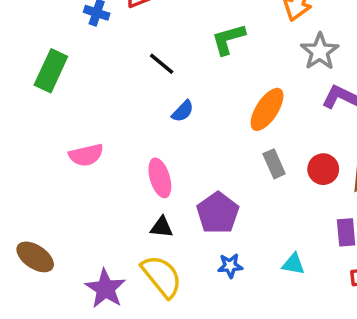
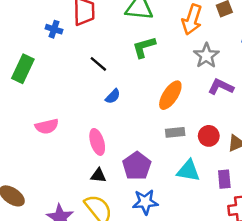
gray rectangle: (274, 164) -> (175, 132), turned -72
cyan triangle: (293, 264) -> (188, 171), moved, size x1.5
blue star: (230, 266) -> (145, 202), size x1.5

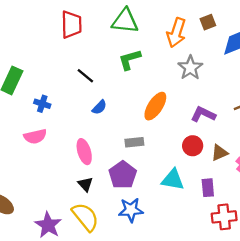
blue cross: (54, 29) -> (42, 104), moved
purple L-shape: (221, 87) -> (203, 114), moved
gray rectangle: (175, 132) -> (134, 142), moved
black triangle: (98, 176) -> (85, 184), turned 42

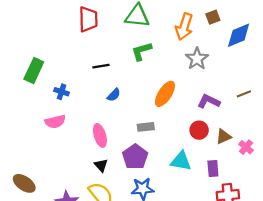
black line: (85, 76) -> (101, 66), turned -49

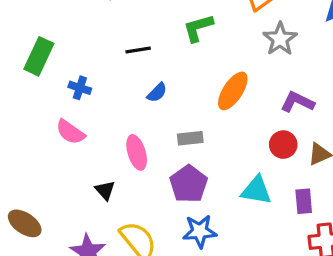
pink semicircle: (55, 122) -> (70, 132), turned 48
gray rectangle: (146, 127) -> (190, 138), moved
black triangle: (101, 165) -> (105, 190), moved

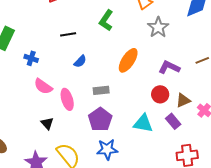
green L-shape: (198, 28) -> (106, 20), turned -40
pink semicircle: (70, 132) -> (43, 86), moved
purple rectangle: (304, 201) -> (173, 121), moved, turned -35

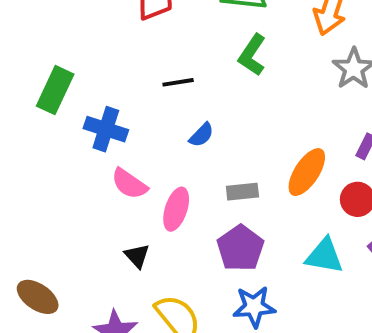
blue cross: (31, 58) -> (106, 129), size x1.5
orange ellipse: (128, 60) -> (307, 172), moved
pink ellipse: (67, 99) -> (176, 209), turned 35

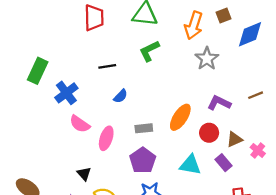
green L-shape: (252, 55) -> (149, 51), turned 30
blue cross: (106, 129) -> (66, 93), turned 35
black triangle: (137, 256) -> (84, 174), moved

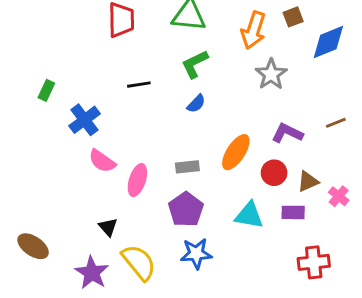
green rectangle: (38, 71) -> (46, 90), size x0.6
blue semicircle: (121, 96) -> (196, 104), moved
purple rectangle: (223, 163) -> (293, 212), turned -49

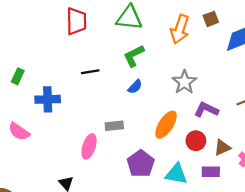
gray star: (271, 74) -> (184, 82), moved
blue cross: (85, 120) -> (48, 99), turned 35
pink semicircle: (102, 161) -> (19, 132), moved
gray rectangle: (187, 167) -> (114, 126), moved
purple pentagon: (186, 209) -> (141, 164), moved

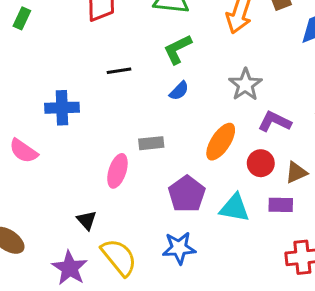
green rectangle: (18, 76) -> (22, 18), moved

